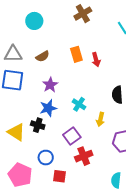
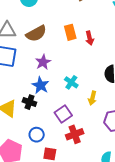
brown semicircle: (43, 56) -> (36, 33), size x1.5
blue star: (48, 108) -> (40, 85), turned -30

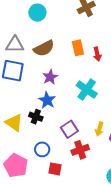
cyan cross: (71, 82) -> (87, 90), moved, size x1.5
yellow arrow: (92, 98) -> (99, 129), moved

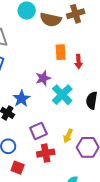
brown semicircle: (44, 48) -> (51, 20), moved, turned 30
purple star: (50, 77) -> (43, 78), moved

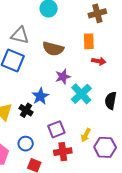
brown semicircle: (51, 20) -> (53, 49), moved
orange rectangle: (61, 52) -> (89, 41), moved
red arrow: (79, 62) -> (99, 61), turned -80

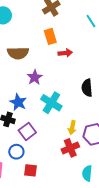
cyan cross: (81, 94) -> (51, 103), moved
purple square: (56, 129) -> (27, 131), moved
red cross: (63, 152) -> (70, 148), moved

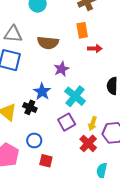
purple square: (27, 131) -> (67, 122), moved
red cross: (70, 148) -> (88, 143), turned -30

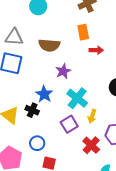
yellow arrow: (93, 124) -> (92, 116), moved

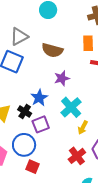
gray triangle: (14, 37) -> (19, 37), turned -42
purple square: (69, 124) -> (41, 124), moved
blue circle: (37, 143) -> (24, 145), size x1.5

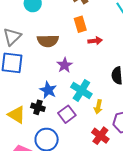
purple square: (41, 124) -> (67, 114), moved

